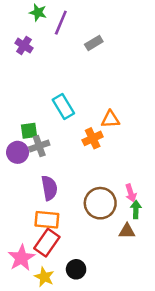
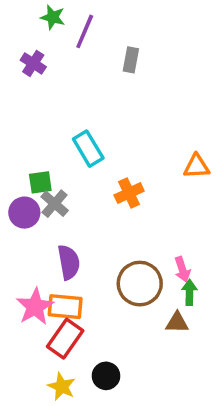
gray rectangle: (94, 43) -> (131, 60), turned -48
orange triangle: (110, 119) -> (197, 166), moved
gray cross: (39, 146) -> (55, 204), turned -30
pink star: (21, 258) -> (35, 307), moved

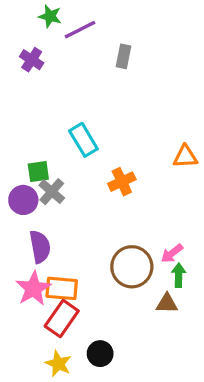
purple line: (85, 31) -> (80, 30), turned 40
purple semicircle: (69, 262) -> (40, 247), moved
pink arrow: (182, 269) -> (172, 253), turned 70

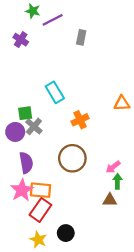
brown circle: (132, 267) -> (72, 158), moved

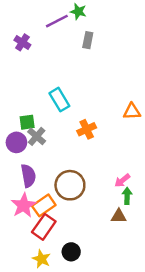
green star: (33, 11) -> (78, 12), moved
brown circle: (72, 158) -> (70, 185), moved
orange rectangle: (40, 190) -> (44, 205), turned -40

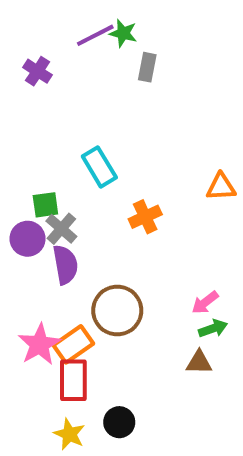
green star: (78, 12) -> (123, 33), moved
purple semicircle: (28, 176) -> (65, 265), moved
green arrow: (127, 196) -> (213, 328), turned 70
red rectangle: (44, 227) -> (73, 380), turned -35

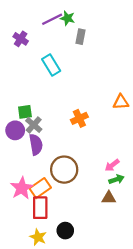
cyan rectangle: (99, 167) -> (51, 65), moved

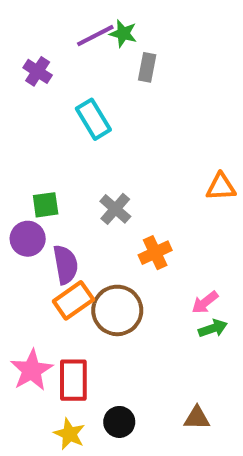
orange cross: (79, 118) -> (155, 253), moved
gray cross: (34, 125) -> (115, 209), moved
pink star: (22, 188) -> (32, 370), moved
orange rectangle: (40, 188) -> (73, 300), moved
brown triangle: (109, 198) -> (197, 418), moved

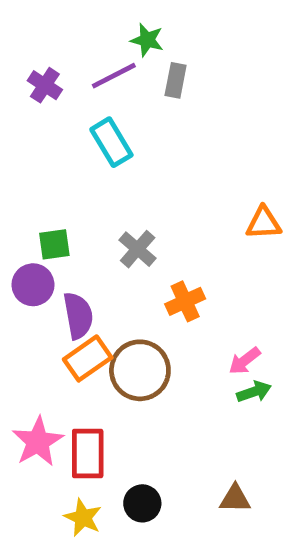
purple line: (95, 36) -> (114, 76), moved

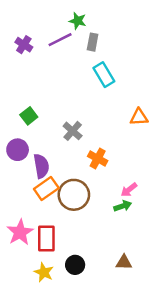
cyan rectangle: (111, 142) -> (104, 75), moved
green square: (54, 244) -> (29, 116), moved, turned -30
orange cross: (185, 301) -> (98, 158), turned -36
green arrow: (254, 392) -> (123, 206), moved

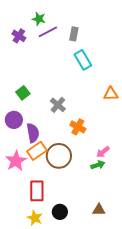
green star: (78, 21) -> (39, 19), moved
pink star: (20, 232) -> (16, 161), moved

